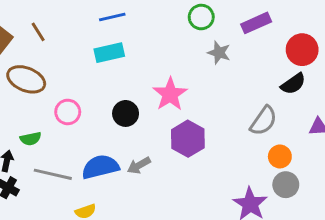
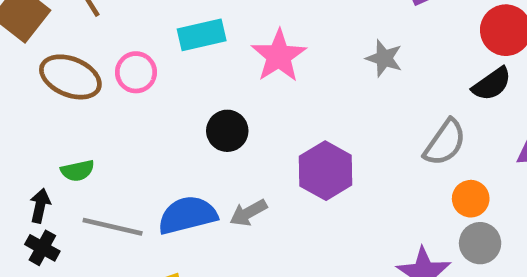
gray star: (219, 53) -> (384, 58), moved
pink star: (170, 94) -> (279, 56), moved
pink circle: (68, 112) -> (136, 72), moved

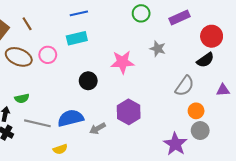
pink star: (279, 56) -> (122, 62), moved, turned 30
purple hexagon: (326, 171) -> (129, 112), moved
gray arrow: (248, 213) -> (98, 128), moved

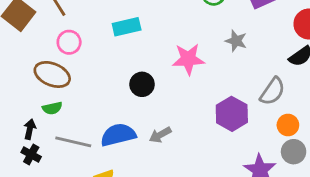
pink circle: (48, 55) -> (69, 42), moved
brown ellipse: (19, 57) -> (52, 74), moved
purple hexagon: (129, 112) -> (232, 114), moved
gray arrow: (98, 128) -> (160, 135), moved

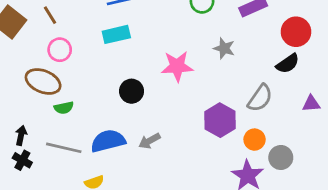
green semicircle: (52, 108) -> (64, 108), moved
orange circle: (288, 125) -> (255, 140), moved

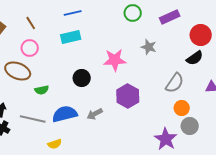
brown line: (50, 15) -> (31, 23), moved
green semicircle: (64, 108) -> (42, 90), moved
purple hexagon: (220, 120) -> (128, 96), moved
orange circle: (255, 140) -> (182, 108), moved

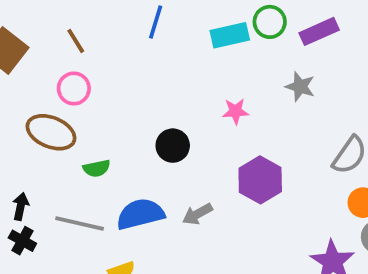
blue line: (73, 13) -> (156, 22), turned -60
purple rectangle: (170, 17) -> (319, 31), moved
cyan rectangle: (71, 37) -> (230, 35), moved
pink star: (115, 60) -> (235, 111), size x0.6

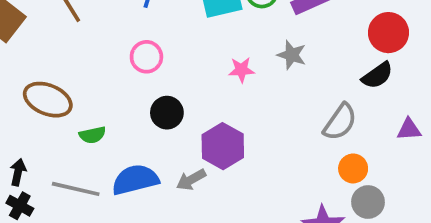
pink circle: (74, 89) -> (146, 57), moved
pink star: (235, 111) -> (241, 70), moved
purple hexagon: (260, 180) -> (223, 146), moved

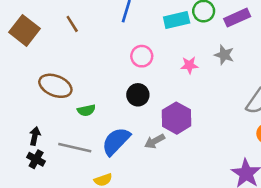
pink circle: (146, 57) -> (142, 56), moved
blue semicircle: (135, 180) -> (116, 141), turned -32

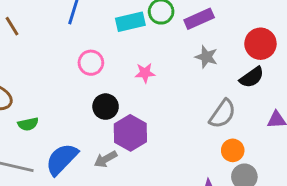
gray star: (224, 55) -> (206, 57), moved
black circle: (138, 95) -> (106, 107), moved

